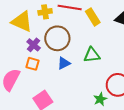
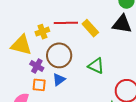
green triangle: (92, 55) -> (96, 66), turned 42
blue triangle: (64, 63) -> (59, 79), moved

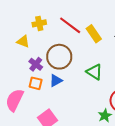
red line: (66, 23) -> (70, 25), turned 30
yellow cross: (42, 32) -> (39, 23), moved
yellow triangle: (21, 45) -> (23, 41), size x0.6

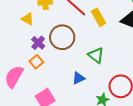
blue triangle: (56, 81) -> (78, 78), moved
orange square: (36, 83) -> (36, 62), turned 32

